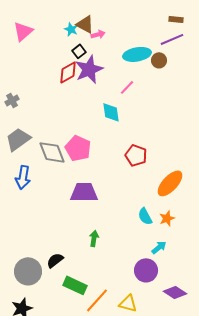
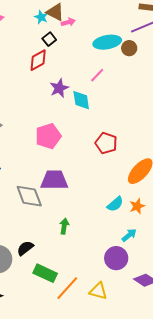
purple star: (89, 69) -> (59, 88), moved, size x0.7
pink pentagon: (78, 148) -> (48, 136), turned 30
gray diamond: (52, 152) -> (29, 196), moved
cyan semicircle: (145, 216) -> (115, 204), turned -102

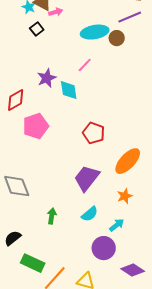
red diamond: (38, 60) -> (16, 100), moved
purple trapezoid: (54, 180) -> (87, 178), moved, turned -52
cyan semicircle: (115, 204) -> (90, 214), moved

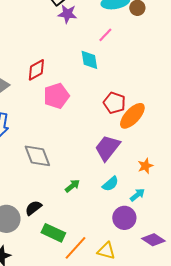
purple star: (47, 78) -> (67, 14), moved, turned 30
orange ellipse: (128, 161) -> (132, 116), moved
green arrow: (52, 216) -> (72, 186), turned 42

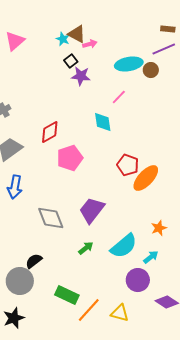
purple trapezoid: (107, 148) -> (92, 210), moved
cyan semicircle: (110, 184) -> (124, 246), size x1.6
black semicircle: (33, 208) -> (34, 261), moved

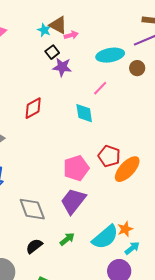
brown circle: (151, 70) -> (137, 68), moved
red diamond: (50, 132) -> (33, 108), moved
pink pentagon: (70, 158) -> (76, 168), moved
orange star: (159, 228) -> (125, 229), moved
black semicircle: (34, 261) -> (34, 246), moved

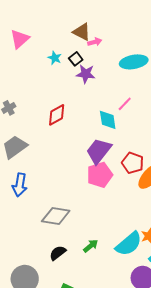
cyan star: (44, 30) -> (55, 58), moved
pink line: (100, 88) -> (125, 104), moved
purple trapezoid: (73, 201) -> (99, 151), moved
gray diamond: (32, 209) -> (56, 216), turned -60

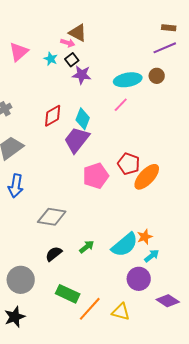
pink triangle: (20, 39) -> (19, 52), moved
pink arrow: (95, 42) -> (68, 43), moved, turned 32
cyan ellipse: (134, 62) -> (128, 80), moved
cyan diamond: (108, 120) -> (83, 119), moved, turned 30
purple trapezoid: (99, 151) -> (77, 140), moved

